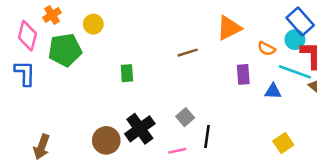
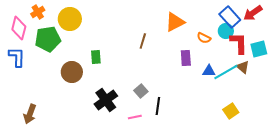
yellow circle: (93, 24) -> (70, 19), size x1.5
brown line: (188, 53) -> (143, 41), turned -56
cyan line: (295, 72) -> (226, 72), moved, turned -50
brown circle: (106, 140) -> (72, 72), moved
yellow square: (283, 143) -> (231, 111), moved

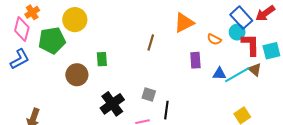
orange cross: (38, 12) -> (32, 12), moved
blue L-shape: (17, 57) -> (20, 59), turned 60
gray square: (141, 91) -> (149, 95), turned -32

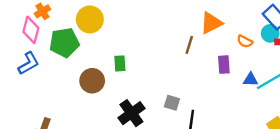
brown line: (151, 42) -> (189, 45), moved

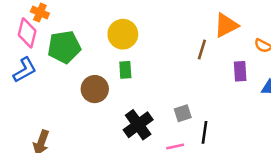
orange cross: (42, 11) -> (40, 13), turned -35
yellow circle: (90, 19) -> (123, 34), moved
gray square: (172, 103) -> (183, 113), turned -35

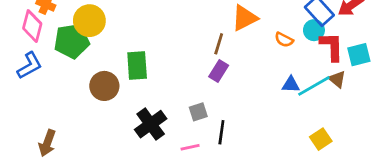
yellow circle: (123, 34) -> (89, 21), moved
green rectangle: (125, 70) -> (137, 66), size x1.5
purple rectangle: (240, 71) -> (219, 71), moved, turned 36

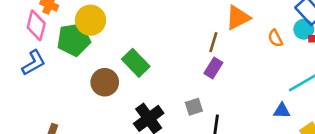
orange semicircle: (284, 40) -> (275, 38), turned 36
green rectangle: (137, 66) -> (136, 63), turned -40
blue triangle: (291, 85) -> (282, 111), moved

